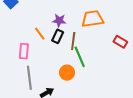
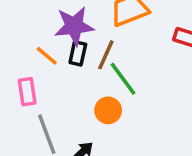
purple star: (59, 21) -> (74, 26), size x1.6
brown line: (73, 41) -> (106, 55), turned 30

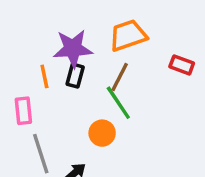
brown line: (106, 55) -> (120, 77), moved
orange line: (47, 56) -> (44, 76), turned 35

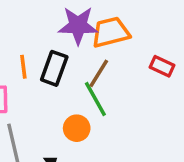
purple star: (73, 49) -> (78, 25), moved
black rectangle: (75, 76) -> (54, 68), size x1.4

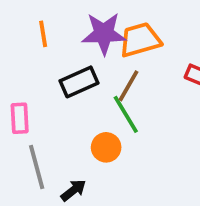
orange line: (23, 67) -> (43, 34), moved
black rectangle: (54, 68) -> (79, 82), turned 48

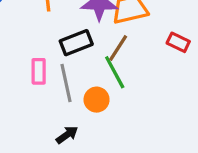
pink rectangle: (20, 118) -> (39, 71), moved
gray line: (37, 167) -> (66, 83), moved

